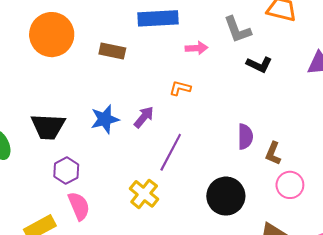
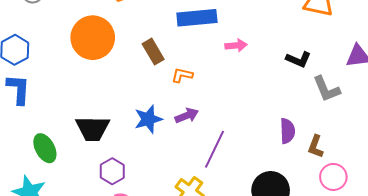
gray L-shape: (237, 30) -> (326, 89), moved
brown rectangle: (112, 51) -> (153, 52), turned 50
orange L-shape: (180, 88) -> (182, 75), moved
purple arrow: (144, 117) -> (187, 116), turned 30

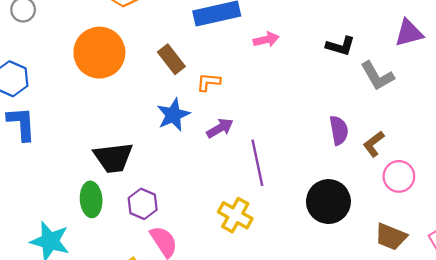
blue star: (148, 119) -> (173, 115), moved
brown L-shape: (316, 146) -> (374, 144), turned 40
green ellipse: (45, 148) -> (91, 199), moved, turned 32
purple line: (215, 149) -> (257, 163), turned -30

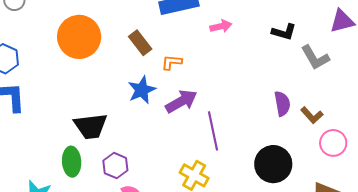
purple arrow: (220, 128) -> (181, 101), size x1.4
brown L-shape: (374, 144) -> (312, 115), turned -95

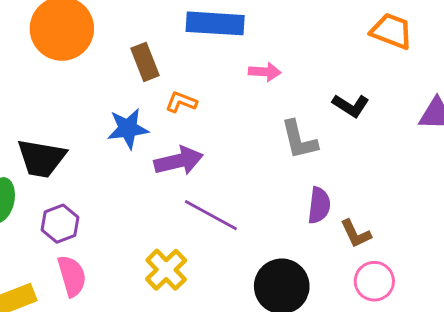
gray L-shape: (315, 57) -> (299, 140), moved
purple line: (213, 131) -> (211, 215), turned -66

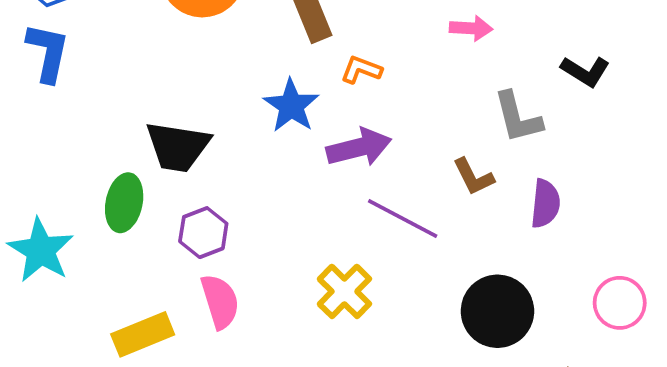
blue star: (128, 129) -> (291, 106), turned -30
brown L-shape: (356, 234) -> (473, 177), moved

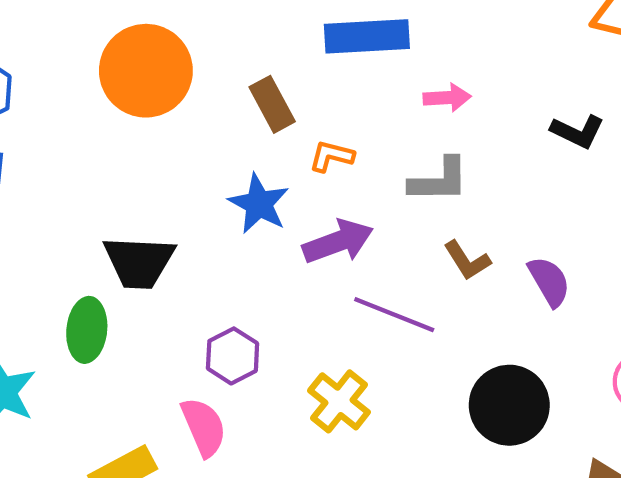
gray L-shape: (518, 117) -> (439, 180), moved, turned -70
purple semicircle: (545, 204) -> (549, 281), turned -30
purple hexagon: (203, 233) -> (233, 356), moved

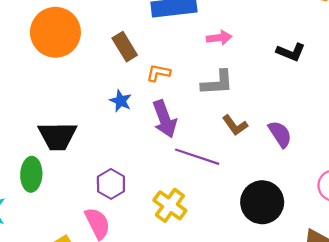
blue star: (259, 204) -> (121, 101), size x0.7
purple arrow: (338, 242) -> (165, 119), turned 93

